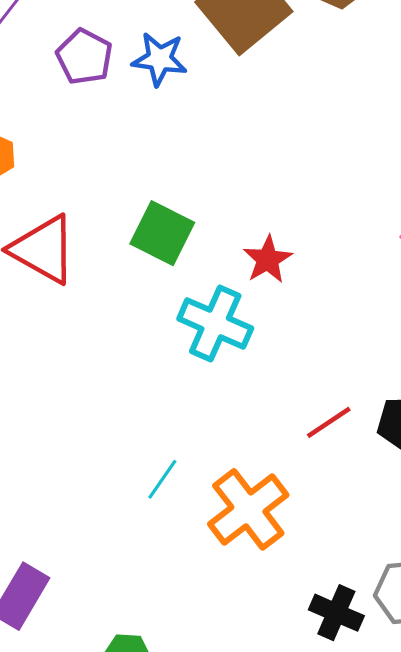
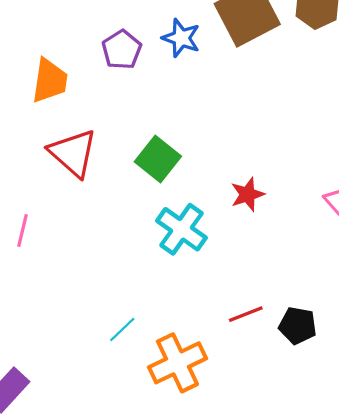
purple pentagon: (84, 57) -> (122, 50), moved
red star: (268, 259) -> (247, 194), moved

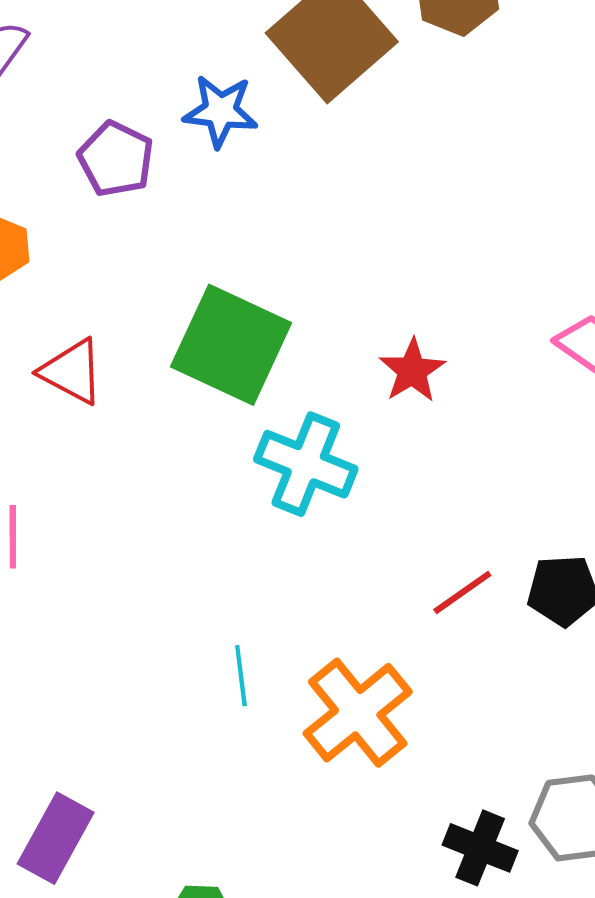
red triangle: (73, 153) -> (72, 372), size x0.7
green square: (158, 159) -> (231, 345), size x1.4
cyan line: (122, 330) -> (241, 676), turned -40

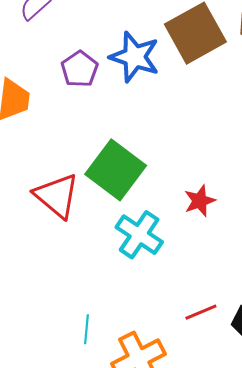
blue star: (220, 111) -> (135, 57), size x1.4
red triangle: (72, 372) -> (57, 196), moved, size x1.4

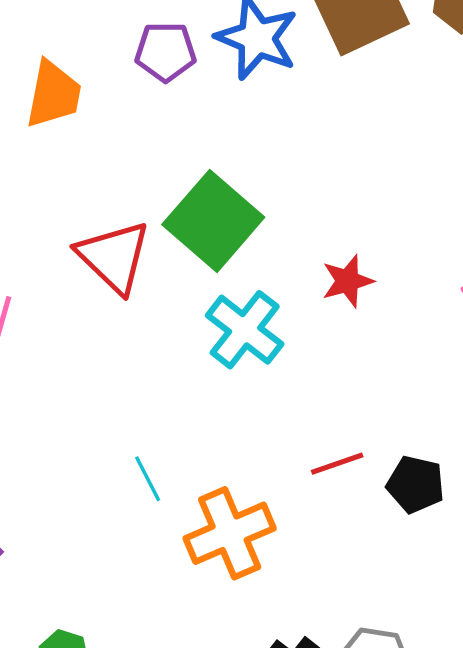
purple pentagon: (80, 69) -> (165, 52), turned 30
cyan line: (86, 329) -> (148, 479), turned -36

